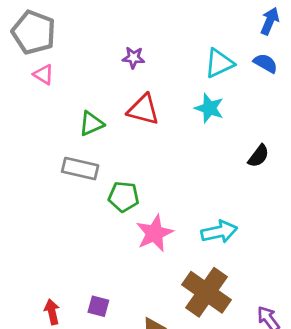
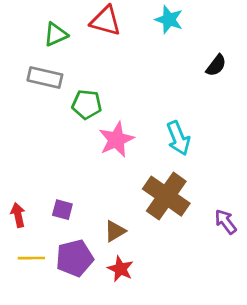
cyan arrow: (219, 232) -> (178, 138), turned 80

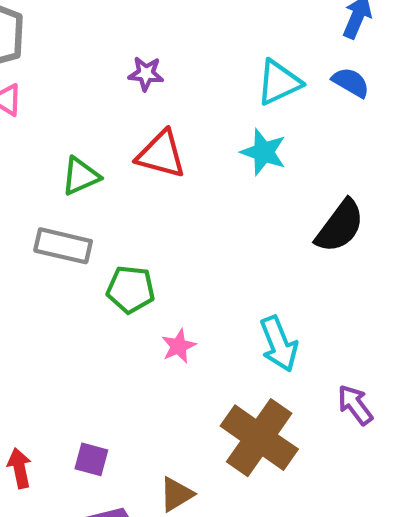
black semicircle: (216, 65) -> (340, 226), size x1.5
pink star: (116, 139) -> (179, 346), size x0.6
purple arrow: (226, 222) -> (355, 405), moved

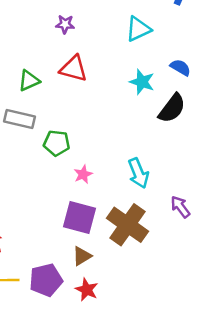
blue semicircle: (351, 82) -> (180, 67), moved
cyan star: (264, 152) -> (142, 82), moved
purple square: (91, 459) -> (79, 218), moved, size x1.8

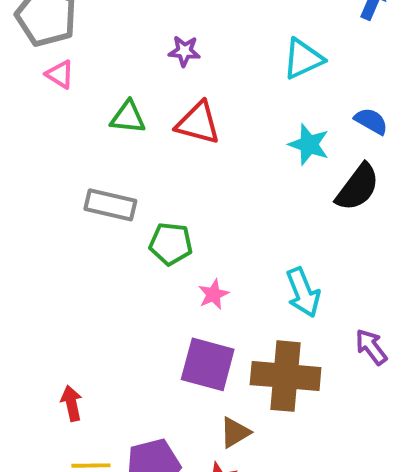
green triangle: (29, 81) -> (128, 117), moved, turned 30
brown cross: (128, 225) -> (286, 376), turned -30
brown triangle: (82, 256) -> (235, 432), moved

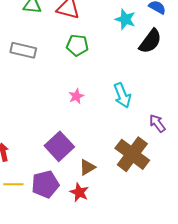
green pentagon: (171, 244) -> (77, 45), moved
purple square: (208, 364) -> (59, 146), moved, turned 32
brown cross: (286, 376) -> (132, 154), moved, turned 32

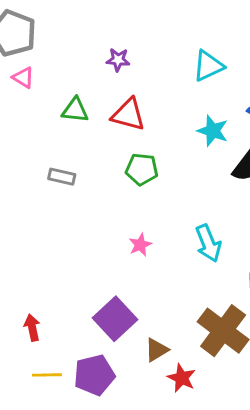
gray rectangle: (23, 50) -> (62, 177), size x0.7
red star: (79, 192) -> (182, 378), moved

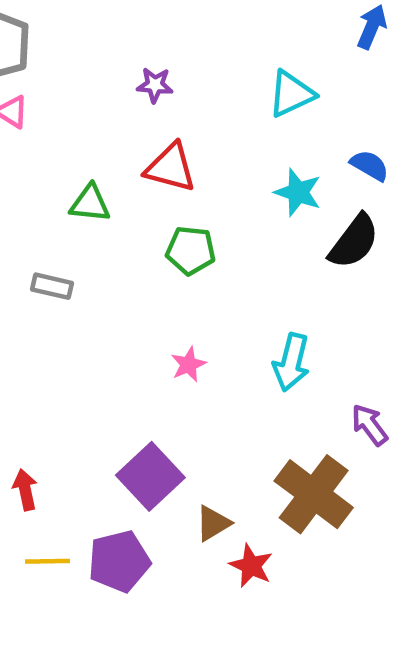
green triangle: (75, 110) -> (90, 203), moved
gray rectangle: (62, 177) -> (52, 286), moved
cyan arrow: (208, 243) -> (291, 362), turned 36

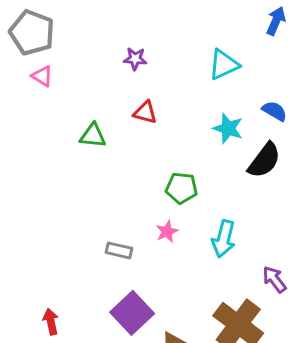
red triangle: (171, 168) -> (145, 112), size x0.7
green pentagon: (191, 250) -> (182, 188), moved
gray rectangle: (52, 286) -> (119, 250), moved
pink star: (188, 364) -> (167, 232), moved

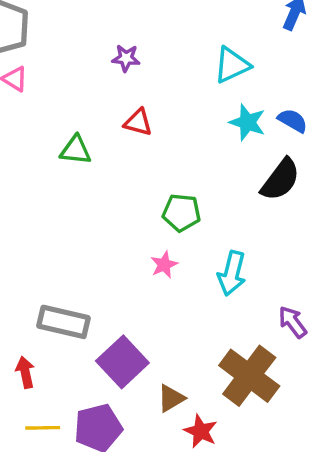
cyan star: (228, 128) -> (247, 122), moved
gray rectangle: (119, 250) -> (63, 322), moved, size x1.6

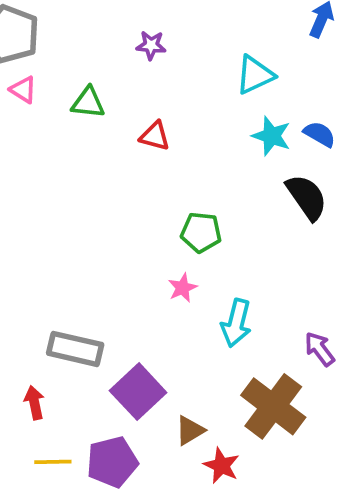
purple star: (126, 58) -> (151, 45), moved
green triangle: (76, 150) -> (88, 103), moved
black semicircle: (280, 180) -> (307, 197), turned -72
cyan arrow: (232, 273) -> (236, 323), moved

